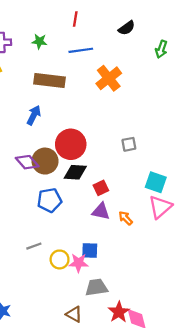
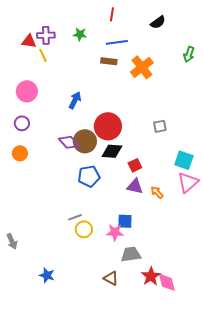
green arrow: (161, 49) -> (189, 54), moved
brown rectangle: (49, 81) -> (109, 61), moved, size x0.6
yellow circle: (60, 259) -> (84, 229), moved

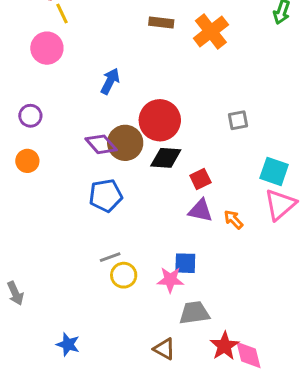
pink circle: (27, 91) -> (47, 48), moved
blue pentagon: (89, 176) -> (106, 195), moved

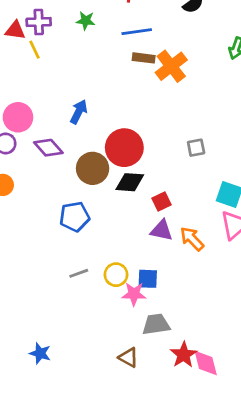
brown rectangle: (161, 22) -> (144, 58), moved
pink circle: (47, 48) -> (18, 117), moved
purple diamond: (101, 144) -> (48, 148), moved
orange arrow: (233, 220) -> (192, 239), size x1.4
yellow circle: (124, 275) -> (116, 275), moved

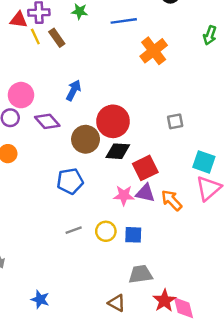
brown rectangle: (144, 58) -> (57, 38), moved, turned 48
red square: (162, 201) -> (145, 168), size x1.5
pink star: (134, 294) -> (124, 195), moved

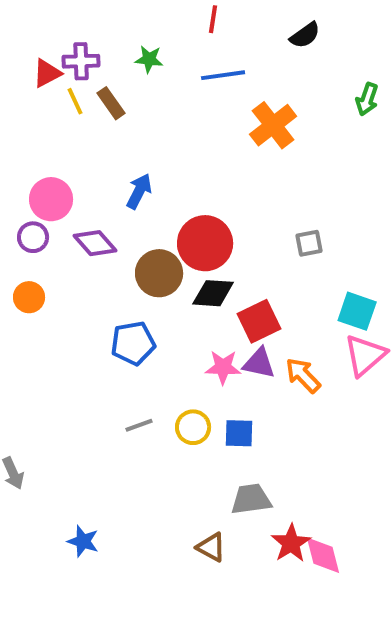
red triangle: (19, 20) -> (47, 73), turned -36

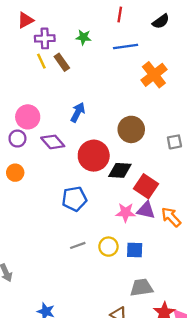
black semicircle: (305, 35) -> (161, 21), moved
red triangle: (47, 73) -> (25, 20), moved
red circle: (205, 243) -> (94, 156), moved
brown circle: (159, 273) -> (131, 129), moved
red square: (259, 321) -> (146, 186), turned -30

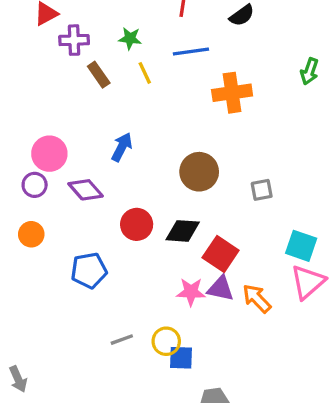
yellow line: (41, 61) -> (145, 73), moved
orange cross: (154, 75) -> (232, 93), turned 30
red circle: (94, 156) -> (137, 224), moved, size x0.7
blue pentagon: (74, 199) -> (89, 270), moved
blue square: (135, 250) -> (181, 358), moved

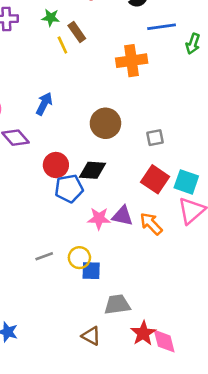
blue line: (191, 52) -> (162, 27), moved
brown rectangle: (99, 75) -> (77, 32), moved
red square: (221, 254) -> (155, 179), moved
blue pentagon: (89, 270) -> (69, 188), moved

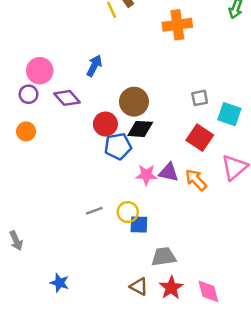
brown circle: (105, 123) -> (134, 102), moved
cyan square: (186, 182) -> (229, 114), moved
red star: (143, 333) -> (171, 288), moved

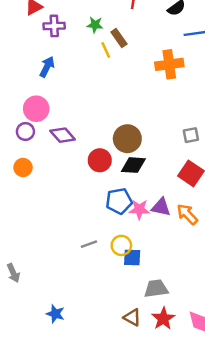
blue arrow: (94, 66) -> (47, 67), moved
blue pentagon: (118, 146) -> (119, 201), moved

